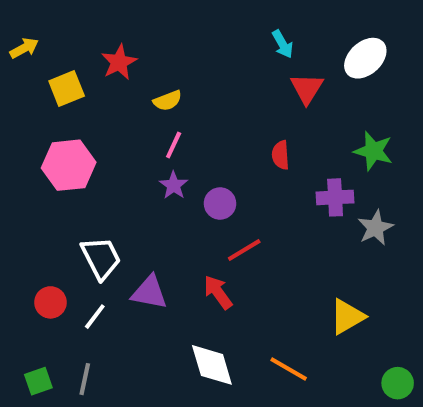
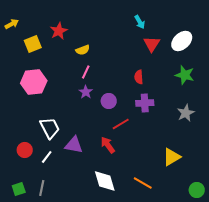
white ellipse: (365, 58) -> (182, 41), moved
purple cross: (335, 197) -> (145, 103), moved

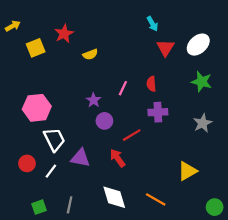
pink line: (86, 72) -> (123, 88), moved
pink hexagon: (34, 82) -> (37, 108), moved
purple circle: (109, 101) -> (104, 121), moved
gray line: (42, 188) -> (70, 205), moved
green square: (19, 189) -> (39, 207), moved

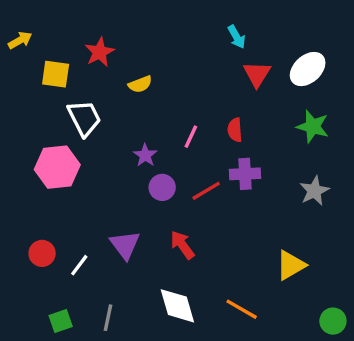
yellow square: (36, 48) -> (56, 74), turned 30
red line: (132, 135) -> (206, 191), moved
white trapezoid: (54, 139) -> (84, 118), moved
purple triangle: (80, 158) -> (125, 245), turned 42

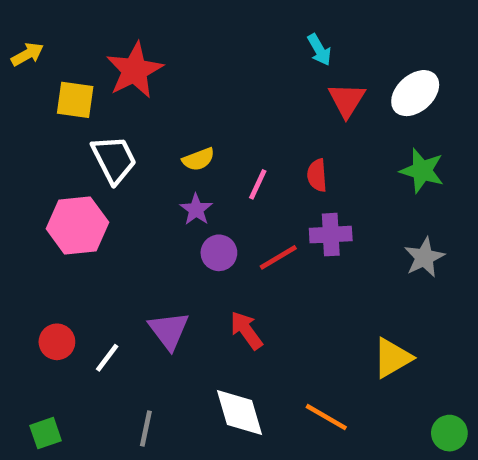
red star: (100, 52) -> (135, 70), size x1.4
yellow semicircle: (140, 84) -> (198, 159), moved
green square: (61, 321) -> (46, 433), moved

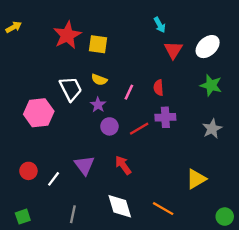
yellow square: (75, 100) -> (98, 44), moved
white trapezoid: (114, 159) -> (71, 89), moved
yellow semicircle: (198, 159) -> (99, 80), turned 42

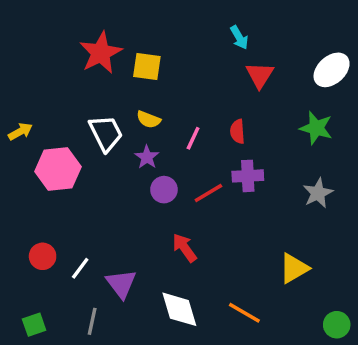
yellow arrow: (14, 27) -> (20, 131), moved
white ellipse: (208, 47) -> (332, 70), moved
purple triangle: (84, 165) -> (121, 284), moved
gray line: (73, 214) -> (92, 321), moved

